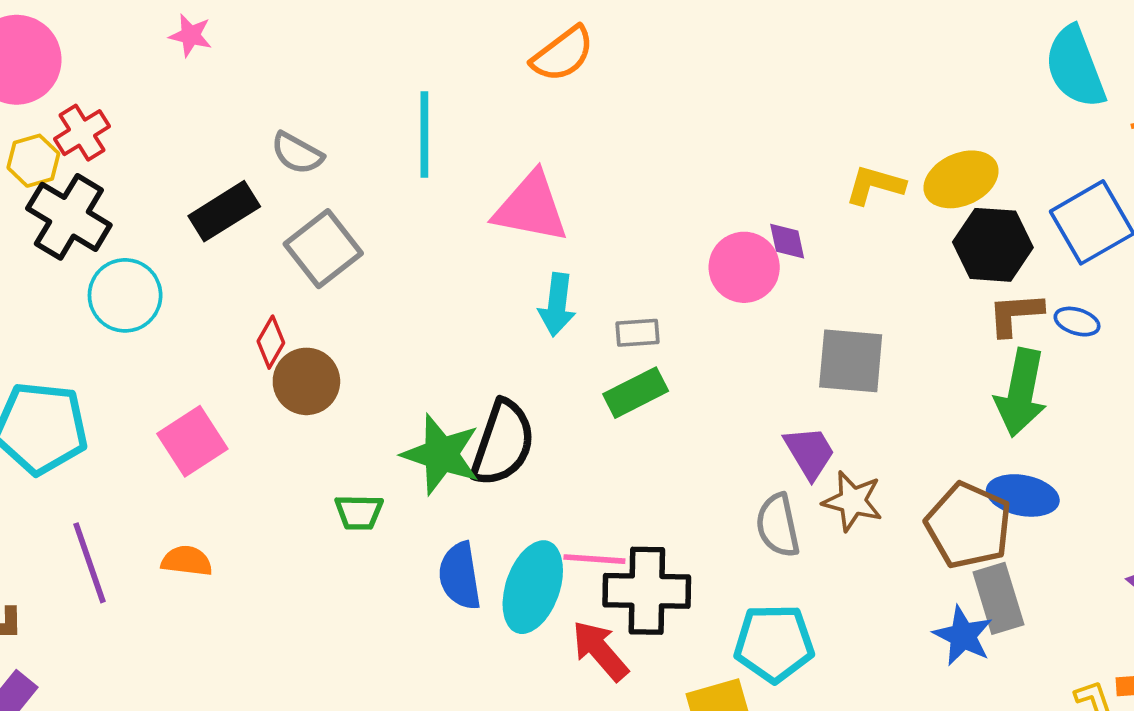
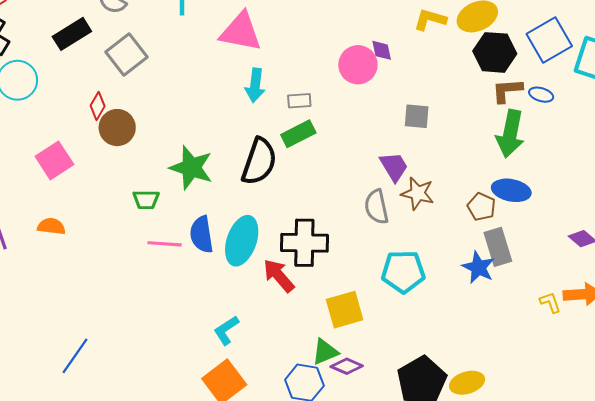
gray square: (851, 361) -> (417, 116), size x0.7
black semicircle: (503, 443) -> (259, 161), moved
brown pentagon: (969, 525) -> (481, 207), size x0.6
pink line: (594, 559) -> (165, 244), moved
cyan pentagon: (774, 643) -> (403, 272), moved

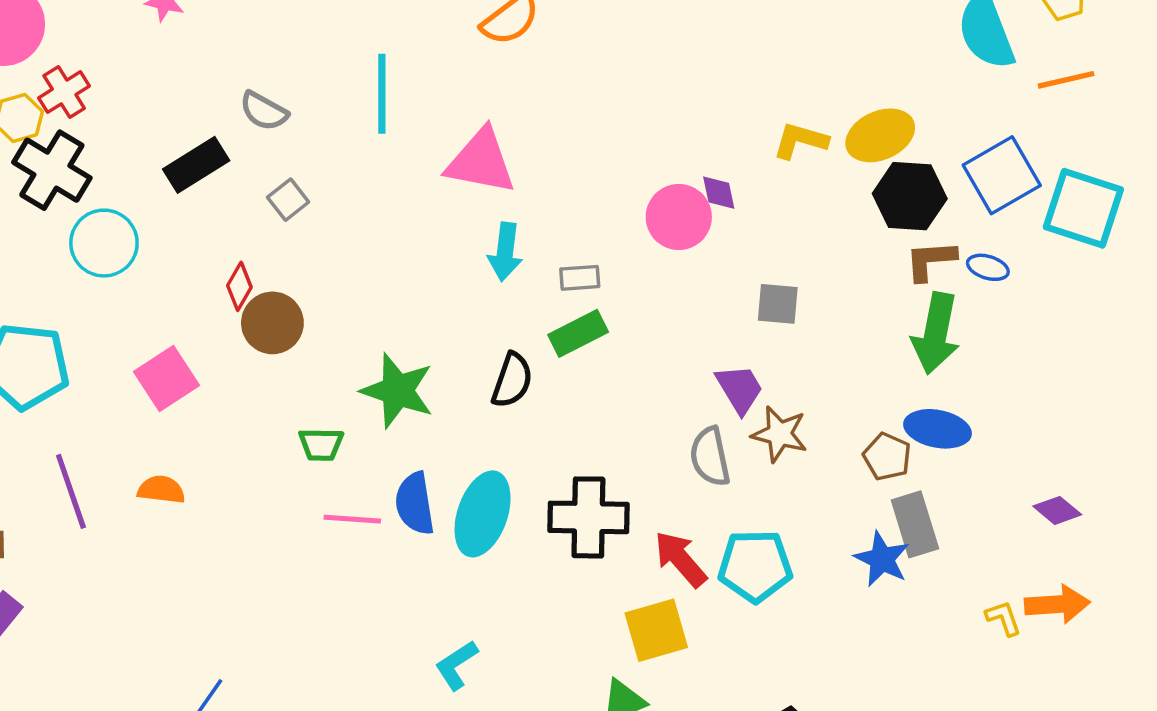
gray square: (126, 54) -> (288, 200), size x0.6
black semicircle: (259, 161) -> (512, 380), size x0.7
red arrow: (279, 276) -> (681, 559), moved

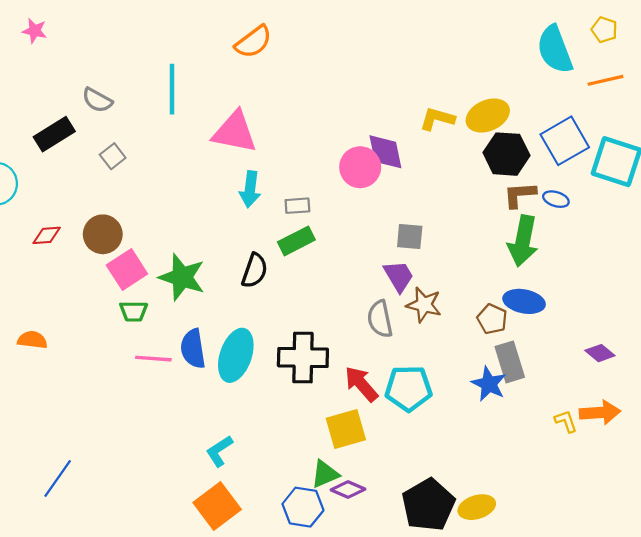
purple diamond: (719, 193) -> (385, 152), size x1.6
red diamond: (239, 286) -> (47, 235), moved, turned 56
gray square: (778, 304) -> (410, 237), moved
pink square: (166, 378) -> (127, 270), moved

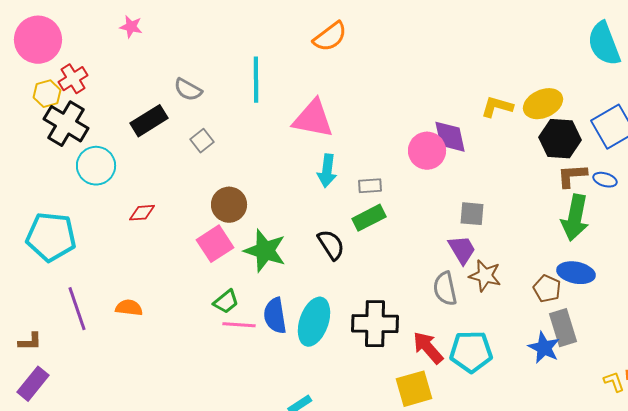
brown circle: (103, 234) -> (229, 205), moved
black semicircle: (255, 271) -> (331, 245), turned -52
green trapezoid: (134, 311) -> (226, 302), moved, turned -40

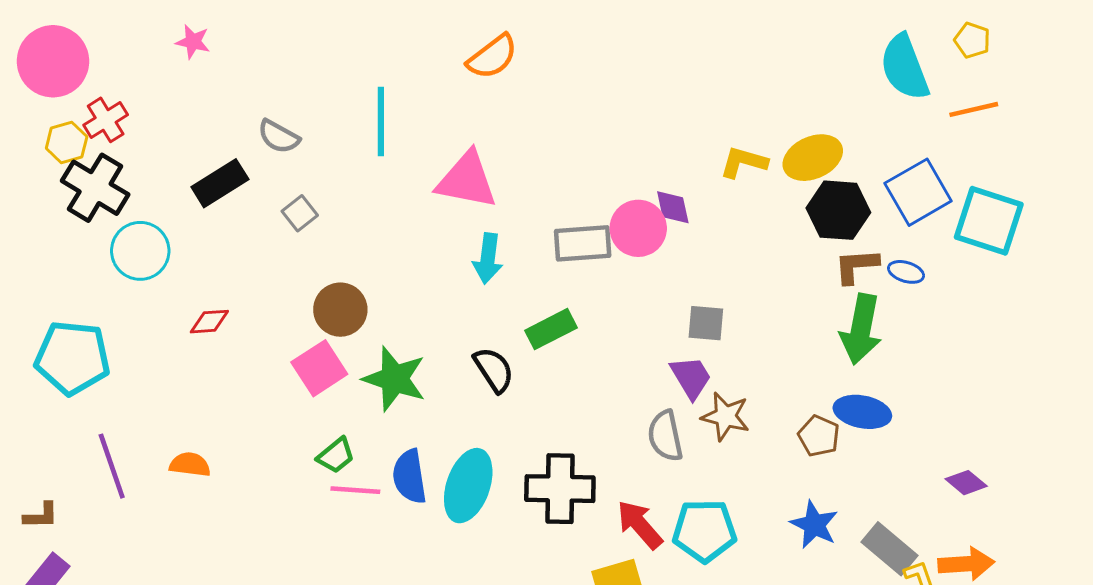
purple diamond: (450, 137) -> (673, 207), size x0.7
gray rectangle: (370, 186) -> (583, 243), moved, size x1.6
gray rectangle: (563, 328) -> (889, 549), moved, turned -33

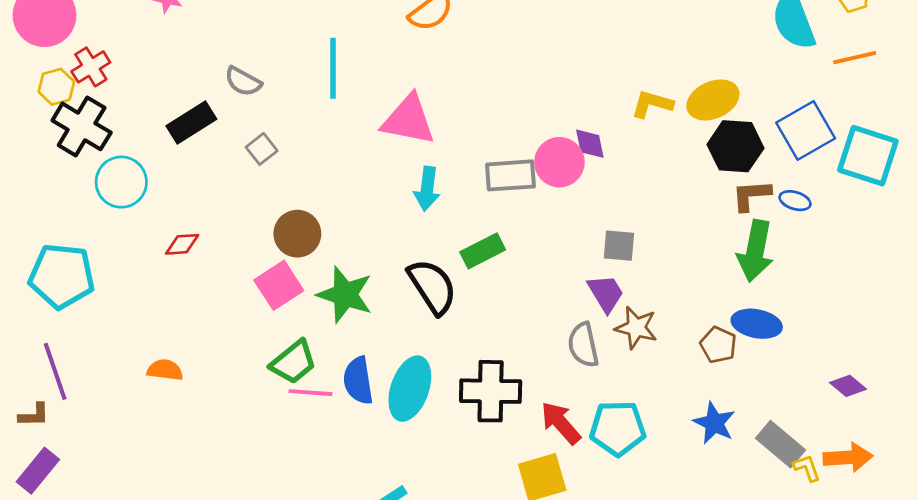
black semicircle: (494, 370) -> (432, 287), size x1.4
green trapezoid: (336, 455) -> (293, 362), size x1.4
purple line: (112, 466) -> (55, 371), moved

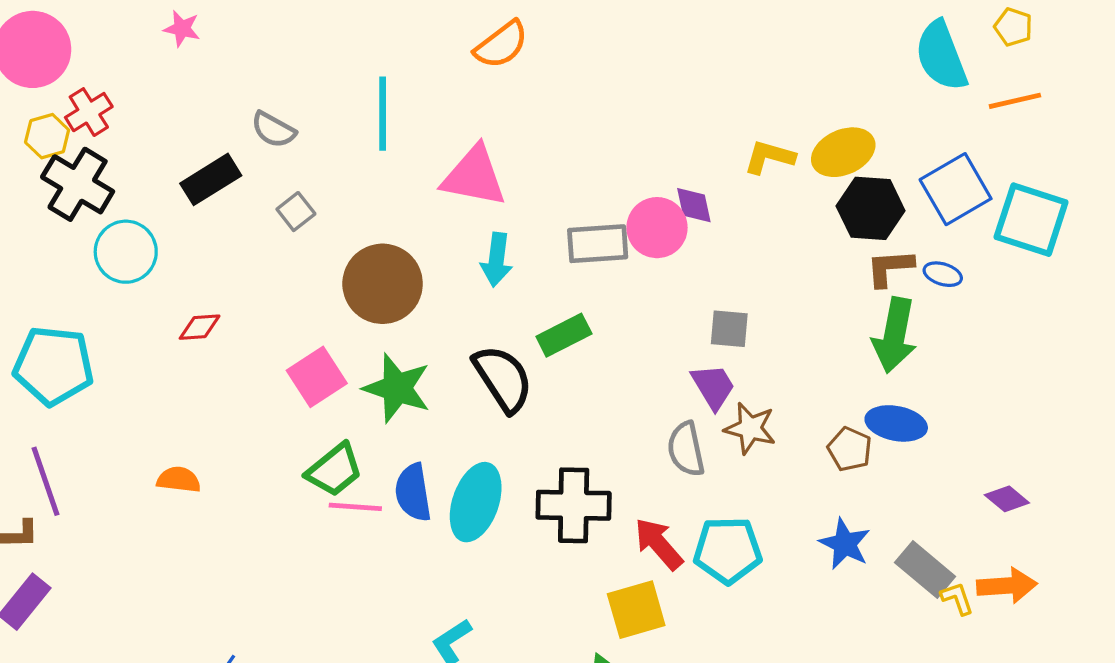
brown circle: (297, 234) -> (383, 284), moved, size x1.4

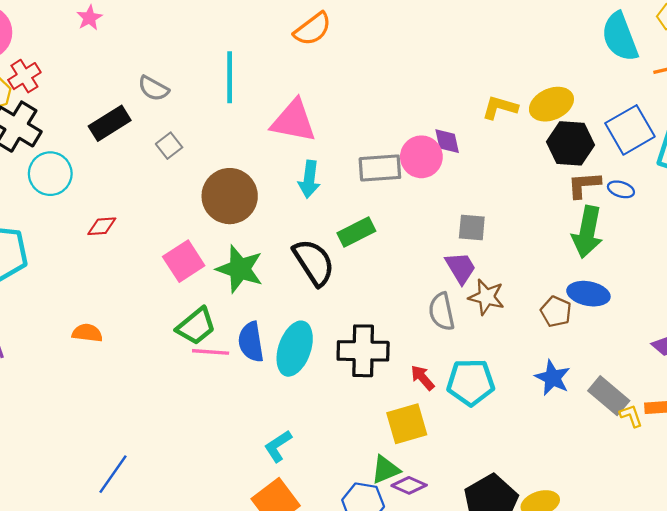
pink star: (182, 29) -> (89, 18), turned 30
red arrow: (659, 544) -> (423, 378), size x0.7

